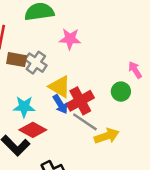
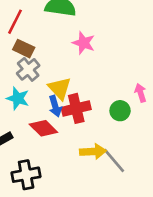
gray cross: (36, 63) -> (28, 69), moved
gray line: (85, 122) -> (114, 161), moved
red diamond: (33, 130) -> (43, 128), moved

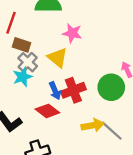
yellow triangle: (60, 88) -> (58, 58), moved
cyan star: (18, 98) -> (23, 77), moved, turned -30
green circle: (120, 111) -> (111, 87), size x1.5

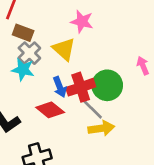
cyan star: (23, 77) -> (23, 70), turned 30
green circle: (111, 87) -> (107, 85), moved
gray line: (112, 131) -> (91, 108), moved

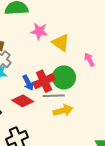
yellow triangle: (64, 49) -> (61, 43), moved
gray line: (91, 108) -> (54, 96), turned -40

